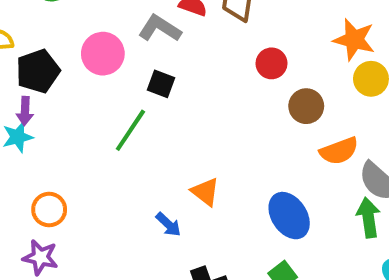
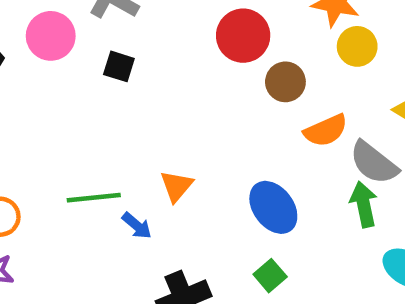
red circle: (272, 63) -> (243, 36), size x1.5
green line: (130, 130) -> (94, 198), moved, turned 54
orange triangle: (205, 192) -> (177, 186), turned 36

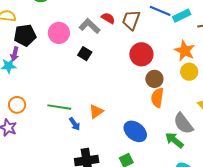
orange semicircle: (326, 131) -> (157, 98), moved, turned 108
green arrow: (364, 204) -> (174, 140), turned -54
blue ellipse: (273, 207) -> (135, 131), turned -30

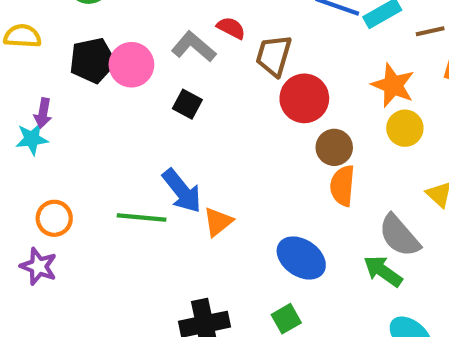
brown trapezoid: (131, 20) -> (274, 56), moved
black pentagon: (25, 35) -> (92, 60), moved
blue arrow: (75, 124) -> (182, 191), moved, size x1.6

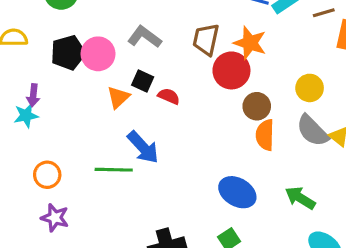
red semicircle: (231, 28) -> (169, 96), moved
orange star: (393, 85) -> (250, 43), moved
orange triangle: (218, 222) -> (118, 97), moved
gray semicircle: (399, 236) -> (313, 131), moved
purple star: (39, 266) -> (55, 218), moved

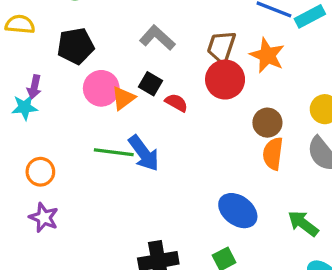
pink circle: (98, 54) -> (101, 88), moved
red circle: (231, 70) -> (225, 80), moved
green line: (114, 170) -> (114, 152), moved

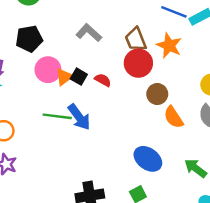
brown trapezoid: (221, 47) -> (136, 39), turned -40
black square: (151, 84) -> (79, 77), moved
brown circle: (267, 123) -> (157, 94), moved
orange semicircle: (273, 154) -> (174, 117), turned -40

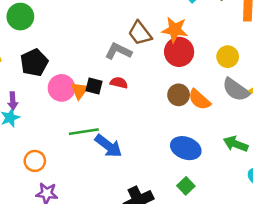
gray L-shape: (89, 33) -> (118, 51), moved
red circle: (138, 63) -> (179, 52), moved
brown circle: (157, 94) -> (179, 95), moved
blue arrow: (79, 117) -> (108, 146), moved

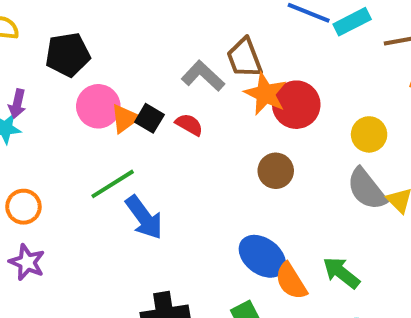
orange star: (175, 30) -> (265, 94), moved
orange semicircle: (199, 100) -> (291, 281), moved
green line: (84, 132) -> (113, 184), turned -40

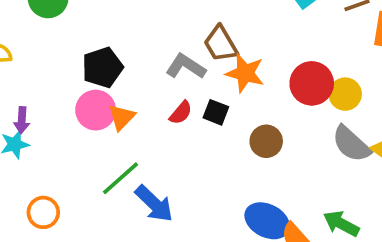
black pentagon: (68, 55) -> (103, 67), moved
red circle: (296, 105) -> (312, 83), moved
black square: (149, 118) -> (216, 112), moved
red semicircle: (189, 125) -> (181, 113), turned 110

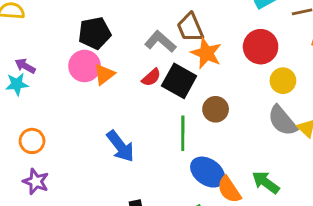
red circle: (312, 83) -> (261, 47), moved
black square: (216, 112) -> (179, 81), size x1.6
purple arrow: (22, 120) -> (25, 66), turned 108
green line: (121, 178) -> (183, 133), moved, turned -56

